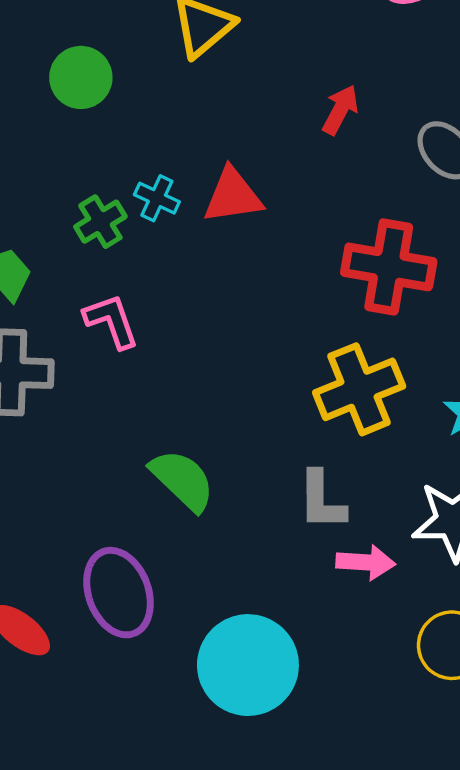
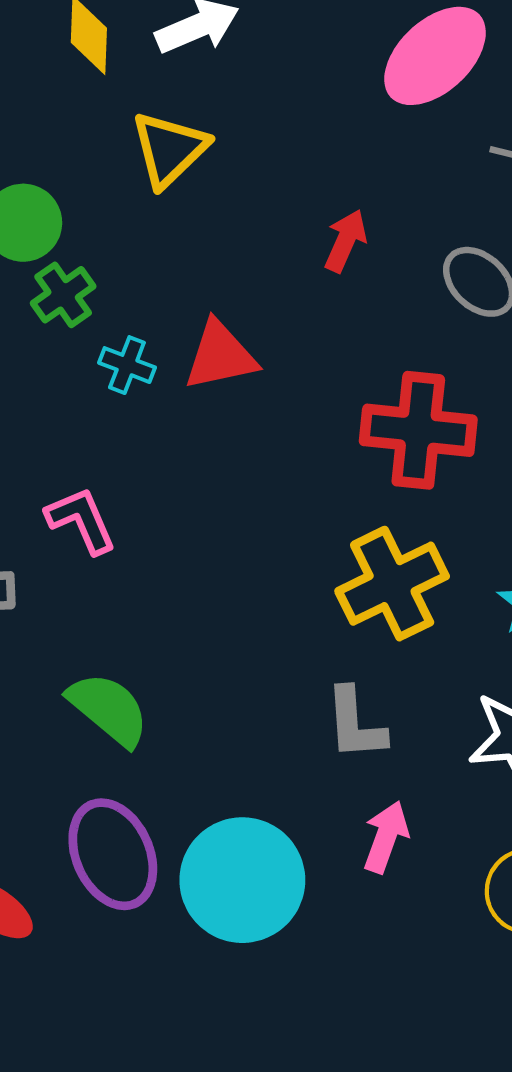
green cross: (100, 222) -> (63, 295), moved
green semicircle: (183, 480) -> (109, 709), moved
pink arrow: (366, 562) -> (386, 837), moved, turned -70
cyan circle: (248, 665) -> (242, 880), moved

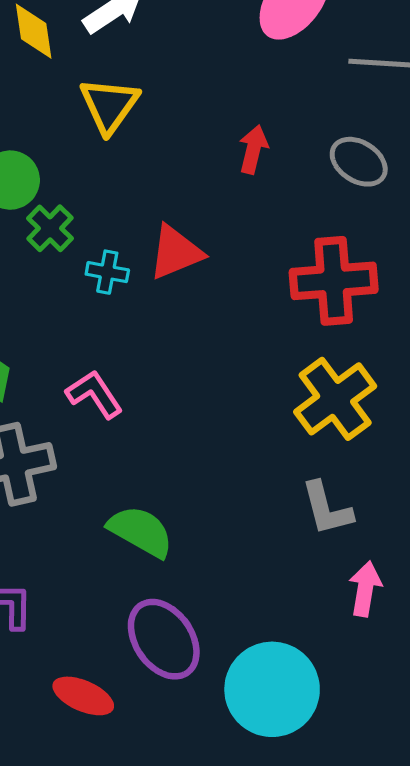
cyan circle: (242, 880) -> (272, 689), moved

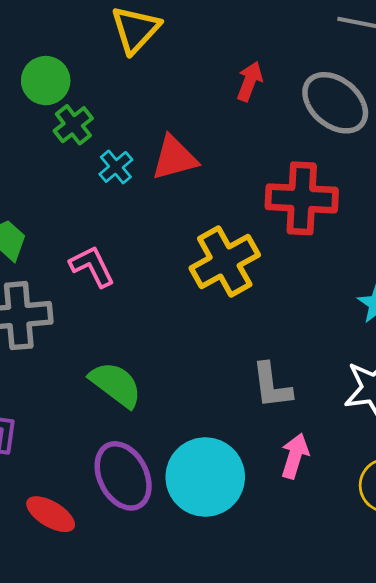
gray ellipse: (359, 162) -> (335, 103), size x1.4
cyan cross: (107, 272) -> (116, 167), turned 32
yellow cross: (335, 399) -> (225, 261), moved
cyan circle: (272, 689) -> (205, 477), moved

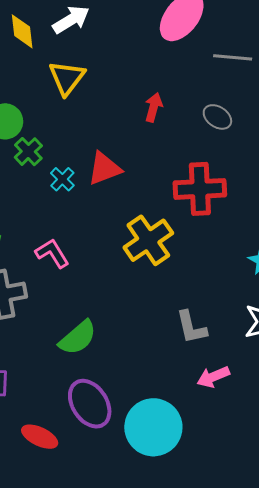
gray ellipse: (335, 103) -> (217, 117), size x0.6
green semicircle: (116, 385) -> (78, 338), turned 108
pink arrow: (295, 456) -> (213, 377), turned -124
cyan circle: (205, 477) -> (153, 427), moved

